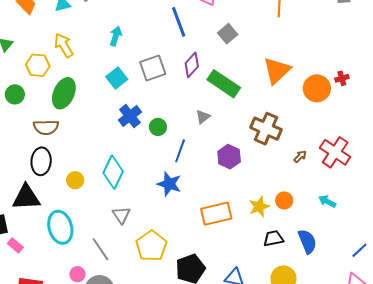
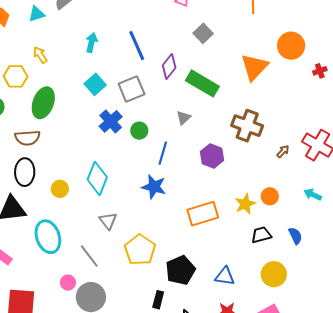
blue line: (179, 22) -> (137, 46), moved
yellow arrow: (64, 45) -> (40, 55), size x0.7
gray square: (153, 68) -> (132, 89), moved
orange circle: (317, 88) -> (291, 46), moved
blue semicircle: (307, 241) -> (295, 236), size x0.7

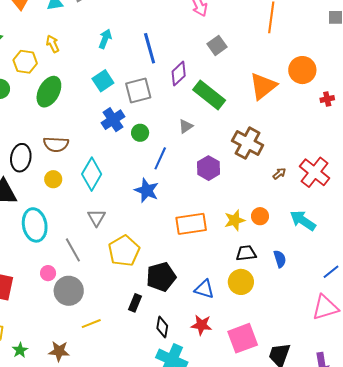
brown semicircle: (27, 138) -> (56, 144), moved
cyan arrow: (313, 195) -> (303, 221), size x1.5
yellow circle: (274, 274) -> (241, 282), moved

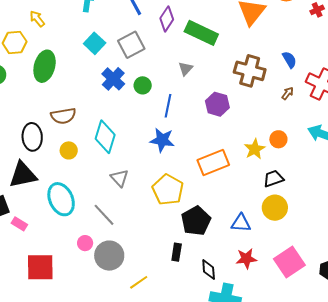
yellow pentagon: (124, 251) -> (168, 190), moved
blue semicircle: (280, 259) -> (289, 60), moved

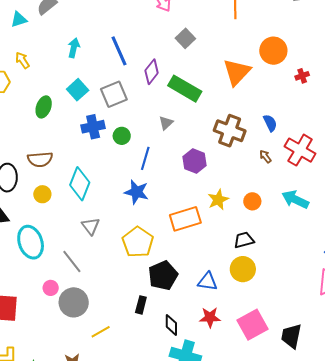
green ellipse: (45, 66) -> (44, 107), moved, size x0.7
blue cross: (113, 79) -> (93, 127), turned 30
brown arrow: (288, 93) -> (265, 156), turned -80
yellow star: (255, 149) -> (218, 200), moved

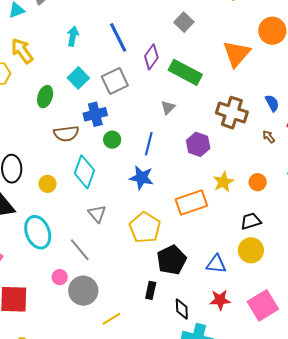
yellow arrow: (22, 60) -> (22, 51), size x1.5
green circle: (122, 136) -> (112, 140), moved
brown semicircle: (40, 159) -> (66, 134), moved

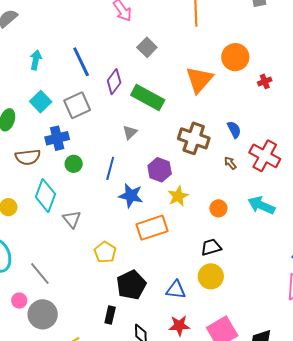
blue star: (141, 178) -> (131, 196), moved
yellow star: (223, 182) -> (178, 196), moved
gray triangle: (97, 214) -> (72, 219), moved
yellow pentagon: (145, 228) -> (105, 252), size x0.7

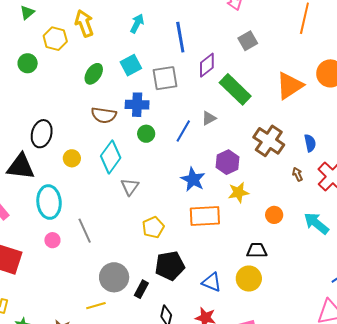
blue line: (110, 168) -> (183, 131), moved
pink circle: (19, 301) -> (52, 240), moved
gray circle: (43, 314) -> (114, 277), moved

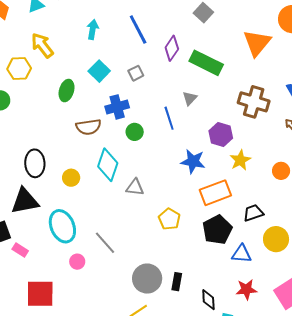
gray square: (165, 78) -> (136, 73), size x0.6
blue line: (183, 131) -> (169, 118), turned -30
gray triangle: (130, 187) -> (135, 187), turned -42
black trapezoid: (257, 250) -> (253, 213), moved
black pentagon: (170, 266) -> (217, 230), moved

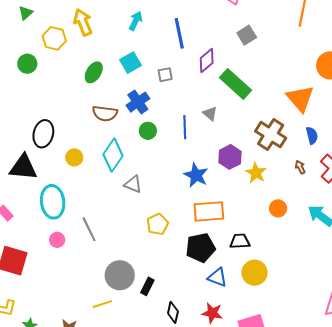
orange triangle: (257, 43) -> (300, 98), moved, turned -36
gray triangle: (190, 98) -> (210, 114), turned -49
blue cross: (117, 107) -> (138, 102), turned -35
yellow star: (240, 160) -> (256, 173), moved, turned -30

